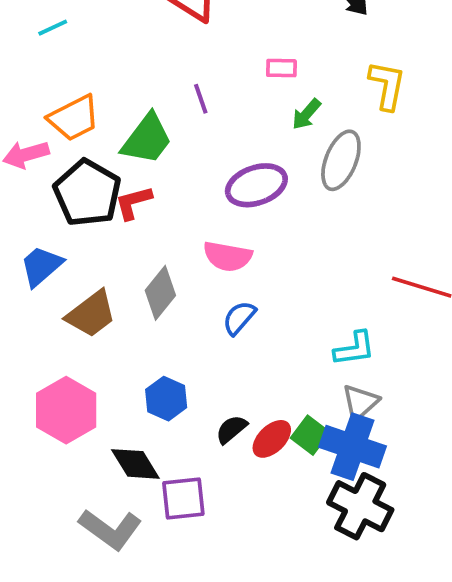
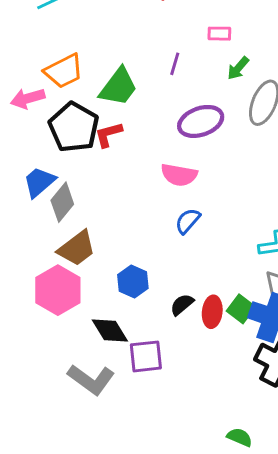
purple line: (201, 99) -> (175, 64), moved, turned 35
gray diamond: (160, 293) -> (62, 202), moved
brown trapezoid: (91, 314) -> (77, 248), moved
red ellipse: (272, 439) -> (212, 312), turned -40

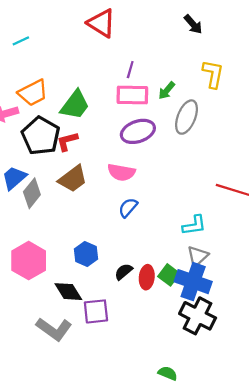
pink rectangle: (219, 34) -> (132, 95), moved, size x1.8
purple line: (175, 64) -> (130, 70), moved
brown trapezoid: (77, 248) -> (73, 179), moved

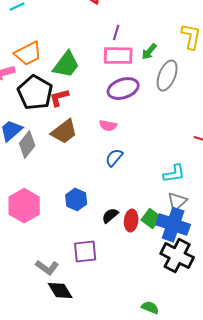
pink semicircle: (121, 172) -> (108, 126), size x0.7
black diamond: (68, 292) -> (60, 291), moved
gray L-shape: (54, 329) -> (47, 268), size x0.7

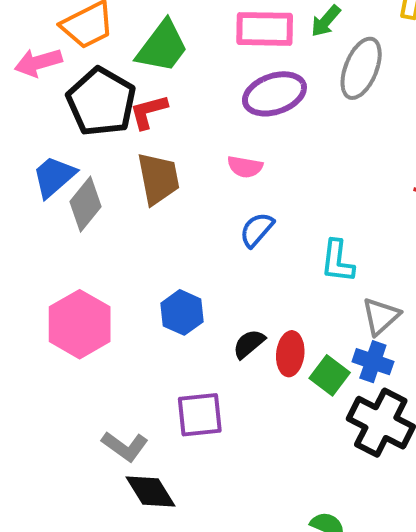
brown trapezoid: (64, 132) -> (158, 179), turned -64
cyan L-shape: (174, 174) -> (337, 261), moved, turned 105
green square: (151, 219) -> (330, 375), moved
blue cross: (173, 225) -> (373, 362), size x0.6

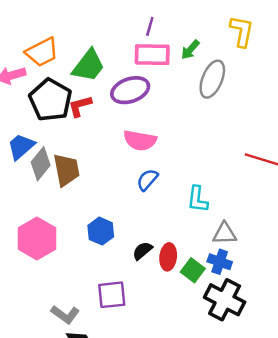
purple ellipse: (274, 94) -> (130, 90), moved
pink semicircle: (245, 167) -> (140, 140), size x1.5
brown trapezoid: (158, 179) -> (66, 170), moved
gray triangle: (381, 316) -> (225, 234), turned 40

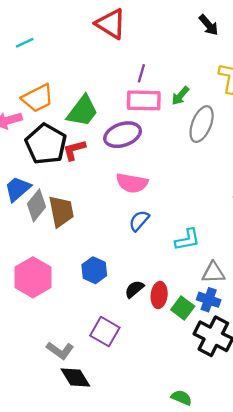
cyan L-shape: (198, 199) -> (187, 240), turned -108
purple square: (112, 295) -> (105, 332), turned 36

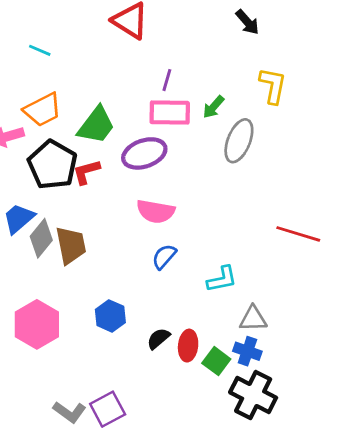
cyan line: (25, 43) -> (40, 50), moved, turned 48
purple square: (105, 332) -> (108, 409), moved, turned 32

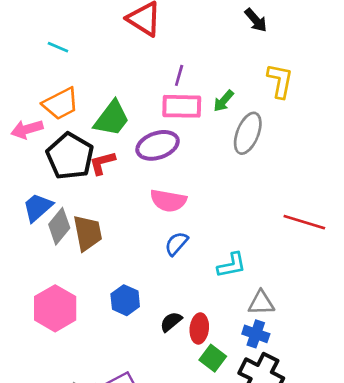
green square: (216, 361) -> (213, 358), moved

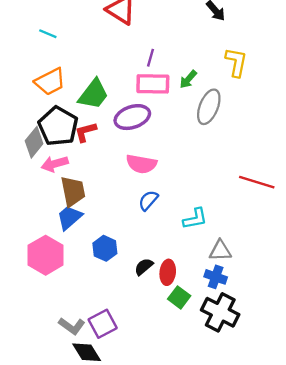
pink arrow: (27, 129) -> (55, 164), moved
blue trapezoid: (38, 207) -> (69, 218), moved
gray diamond: (59, 226) -> (34, 142), moved

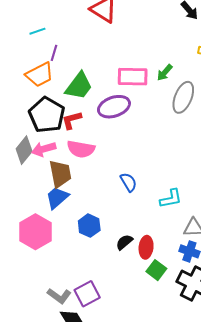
cyan line: (48, 34) -> (37, 31), turned -42
purple line: (151, 58) -> (54, 53), moved
gray diamond: (34, 142) -> (24, 150), moved
pink semicircle: (141, 164) -> (81, 149), moved
blue semicircle: (148, 200) -> (128, 182), turned 108

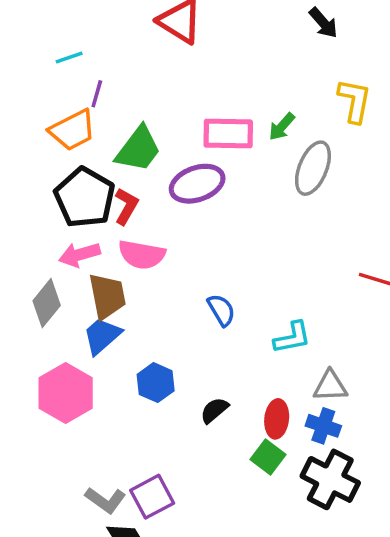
red L-shape: (72, 120) -> (126, 206), turned 135
gray diamond: (24, 150) -> (47, 303), moved
red ellipse: (146, 247) -> (277, 419), moved

